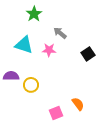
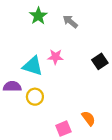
gray arrow: (60, 33) -> (70, 22), moved
cyan triangle: (24, 45) -> (33, 66), moved

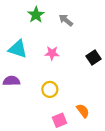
cyan triangle: (33, 66) -> (18, 49), moved
yellow circle: (35, 97) -> (50, 89), moved

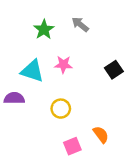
green star: (36, 15) -> (44, 30), moved
cyan triangle: (18, 49) -> (32, 71), moved

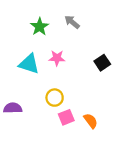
purple semicircle: (14, 98) -> (13, 108), moved
pink square: (72, 146) -> (66, 117), moved

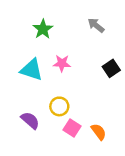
gray arrow: (72, 22) -> (96, 25), moved
purple semicircle: (13, 108) -> (30, 120), moved, turned 42
pink square: (66, 117) -> (72, 128), turned -35

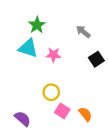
gray arrow: (96, 25) -> (83, 32), moved
cyan triangle: (31, 70) -> (28, 48), moved
purple semicircle: (30, 120) -> (23, 119), moved

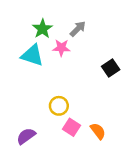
gray arrow: (83, 32) -> (78, 29), moved, turned 96
pink star: (53, 55) -> (61, 48), moved
purple semicircle: (23, 119) -> (26, 136), turned -77

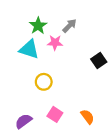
yellow circle: (59, 106) -> (44, 82), moved
pink square: (71, 127) -> (55, 114), moved

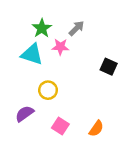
black square: (99, 61) -> (109, 67), turned -32
orange semicircle: (87, 117) -> (96, 129), turned 72
purple semicircle: (24, 121) -> (24, 114), moved

